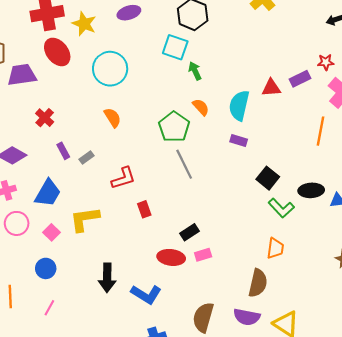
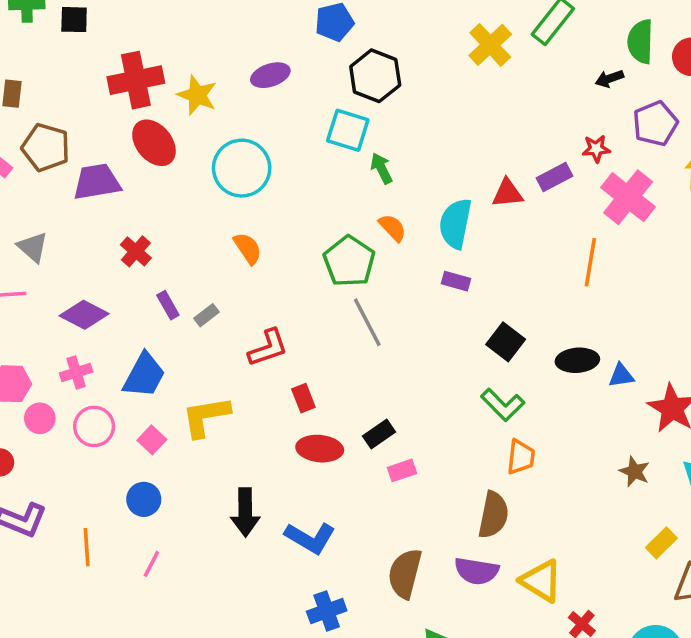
green L-shape: (281, 208) -> (503, 405), moved
red ellipse: (171, 257) -> (320, 449), moved

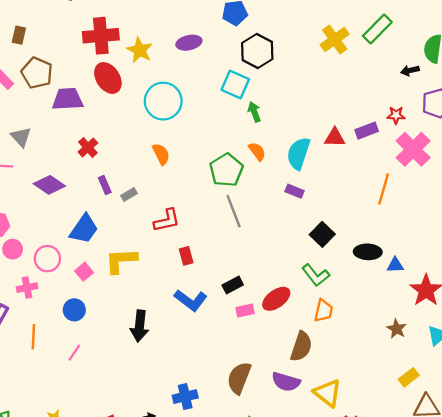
pink cross: (76, 372) -> (27, 288), moved
red ellipse: (320, 449) -> (276, 299), moved, turned -48
blue L-shape: (310, 538) -> (191, 300), moved

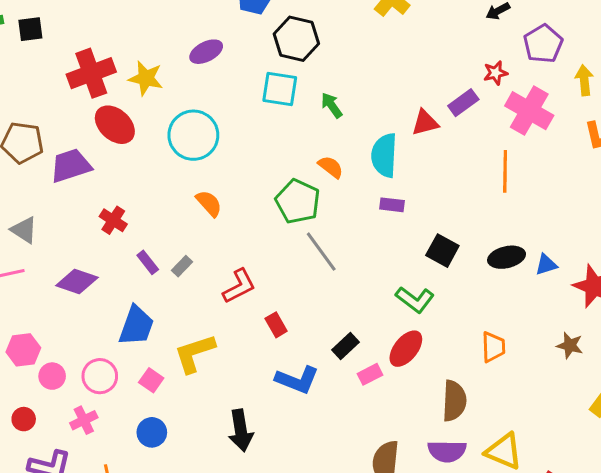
green arrow: (254, 112) -> (332, 105), moved
green L-shape: (316, 275) -> (415, 300), moved
orange trapezoid: (323, 311) -> (493, 347), moved

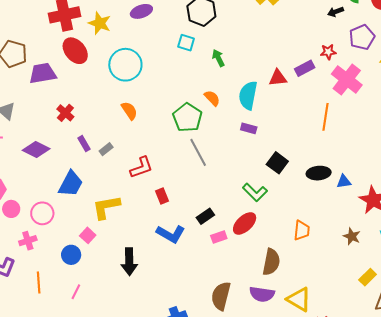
cyan square: (280, 89) -> (186, 43), size x0.7
pink square: (151, 380) -> (88, 235), moved

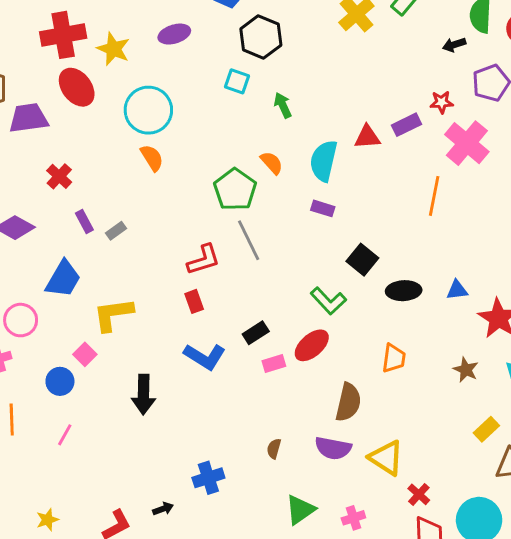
orange semicircle: (129, 111) -> (152, 158), moved
red L-shape: (141, 167) -> (204, 260), moved
black ellipse: (319, 173) -> (404, 291), moved
brown semicircle: (221, 296) -> (274, 449), size x0.5

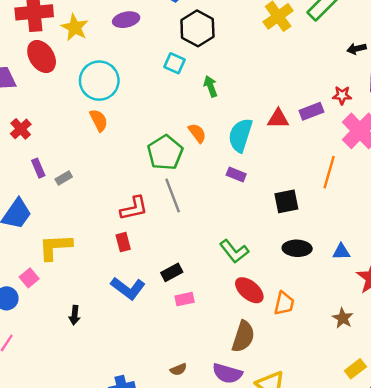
black square: (362, 260) -> (286, 201), moved, turned 35
red ellipse: (312, 345) -> (249, 290), moved, turned 76
black arrow: (143, 394) -> (75, 315), size x0.6
brown semicircle: (274, 449) -> (178, 369), turned -133

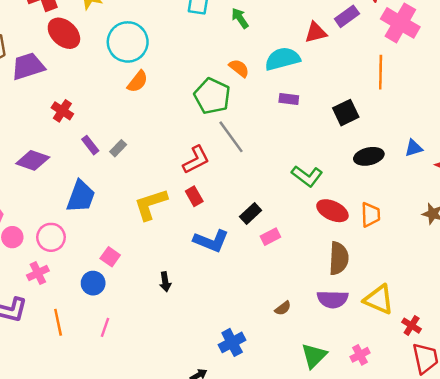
orange semicircle: (99, 120) -> (138, 82), turned 80
cyan semicircle: (240, 135) -> (282, 59), turned 72
yellow L-shape: (55, 247) -> (151, 204), moved

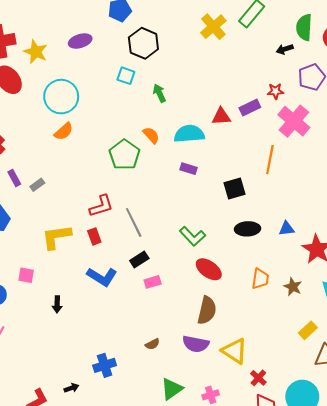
gray line: (231, 137) -> (134, 222), moved
orange trapezoid: (370, 215) -> (260, 279), moved
pink square: (110, 257) -> (26, 275), moved, turned -35

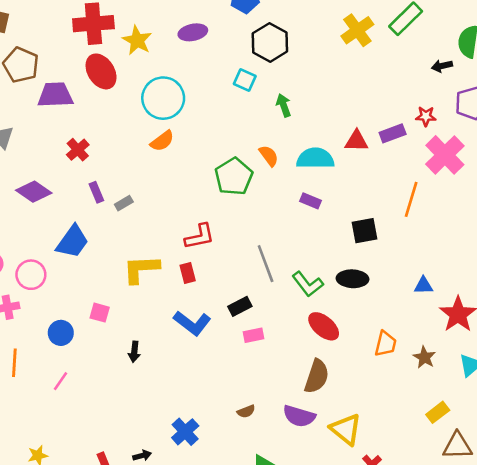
gray line: (134, 222) -> (266, 264), moved
black ellipse: (247, 229) -> (353, 279), moved
blue cross: (105, 365) -> (185, 432), turned -30

